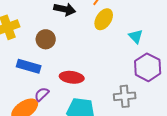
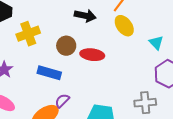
yellow ellipse: (104, 19) -> (124, 26), turned -70
red ellipse: (72, 77) -> (92, 55), moved

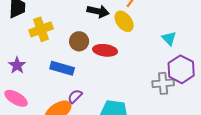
yellow ellipse: (124, 26) -> (124, 21), moved
gray cross: (145, 103) -> (163, 83), moved

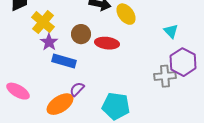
yellow cross: (41, 29) -> (43, 22), turned -30
purple star: (17, 65) -> (49, 42), moved

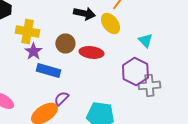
yellow cross: (43, 22) -> (27, 31), turned -30
cyan triangle: (171, 31) -> (145, 40), moved
purple hexagon: (183, 62) -> (135, 71), moved

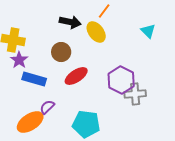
cyan triangle: (145, 40) -> (148, 31), moved
brown circle: (65, 43) -> (61, 52), moved
red ellipse: (91, 52) -> (76, 76), moved, turned -40

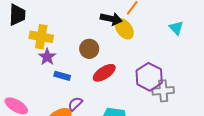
black arrow: (70, 22) -> (111, 19), moved
blue rectangle: (34, 79) -> (62, 76), size x0.7

